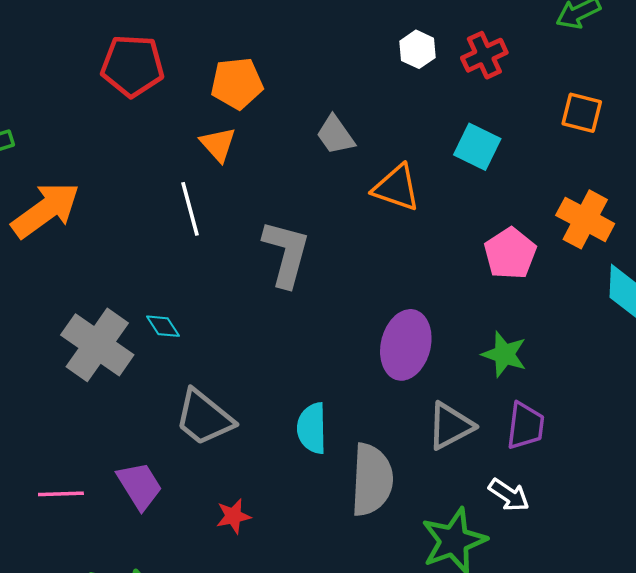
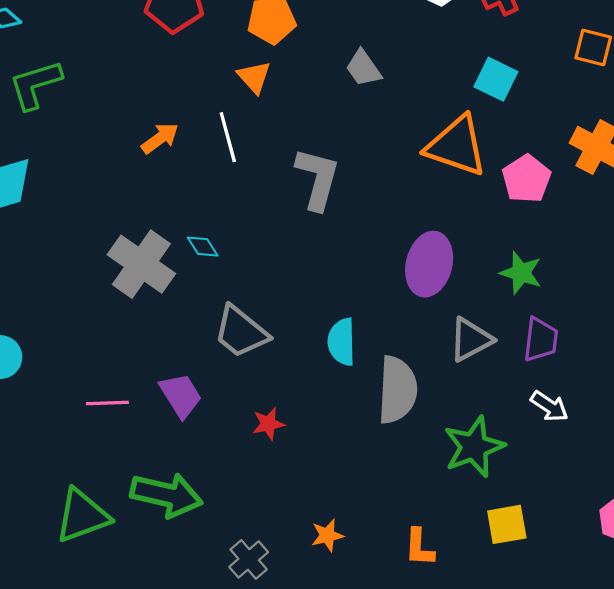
orange triangle: (396, 188) -> (456, 146), moved, size x1.4
orange arrow: (46, 210) -> (160, 138), moved, size x0.6
white arrow: (509, 495) -> (549, 406), moved

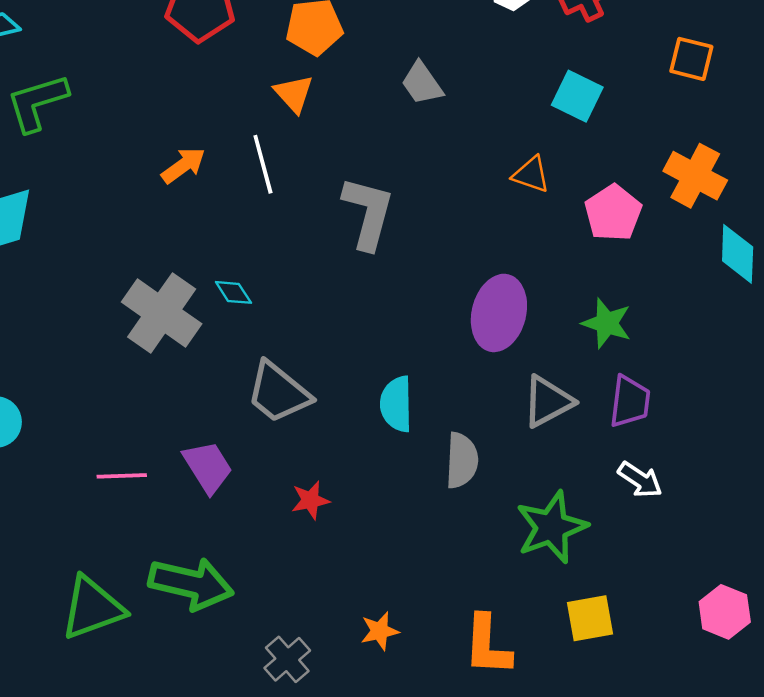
orange triangle: (456, 146) -> (531, 174), size x0.5
gray semicircle: (397, 390) -> (462, 460), size x0.7
orange L-shape: (419, 547) -> (487, 645), size x1.4

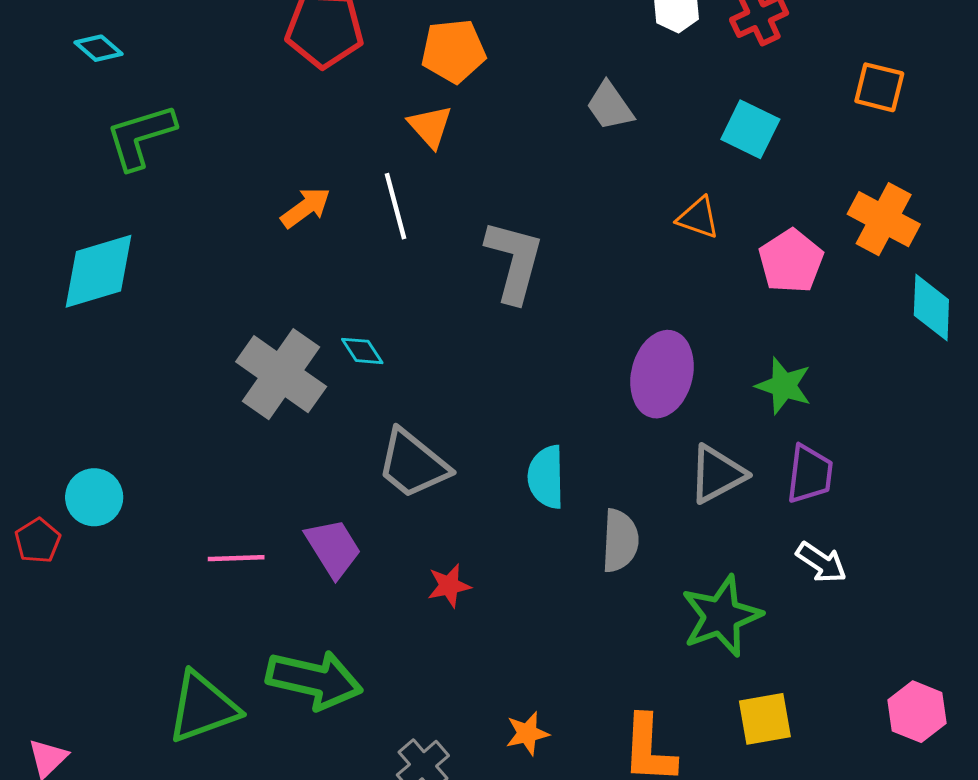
gray trapezoid: (422, 83) -> (610, 106), moved

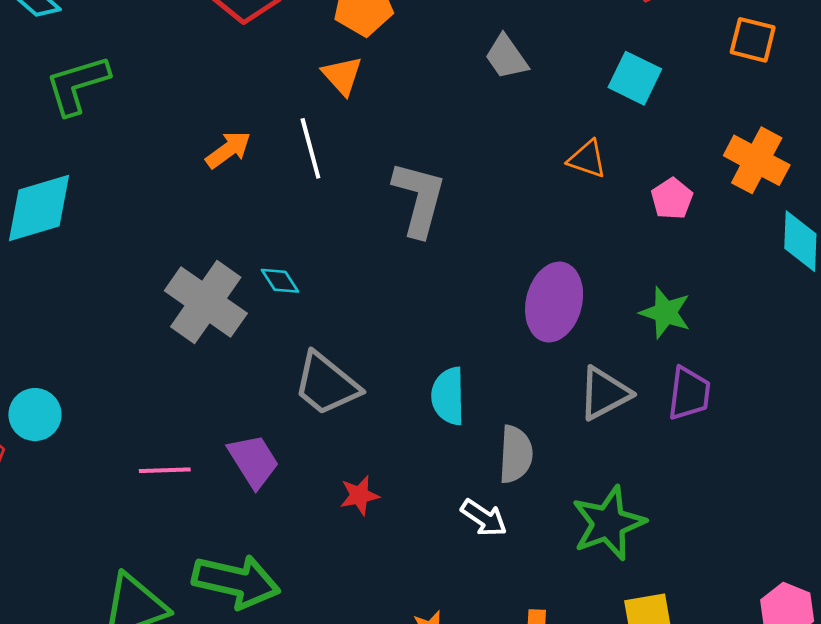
pink pentagon: (791, 261) -> (672, 199), size x0.7
white arrow: (821, 562) -> (484, 518), moved

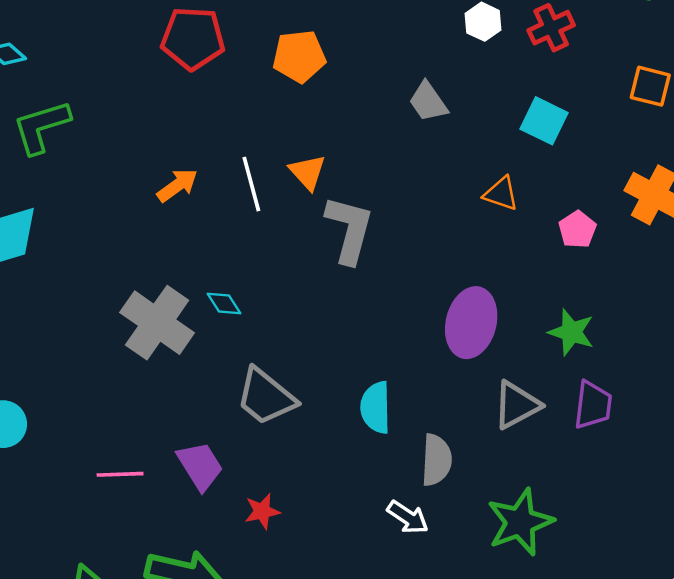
orange triangle: (342, 76) -> (308, 172), moved
red star: (359, 495) -> (262, 511), moved

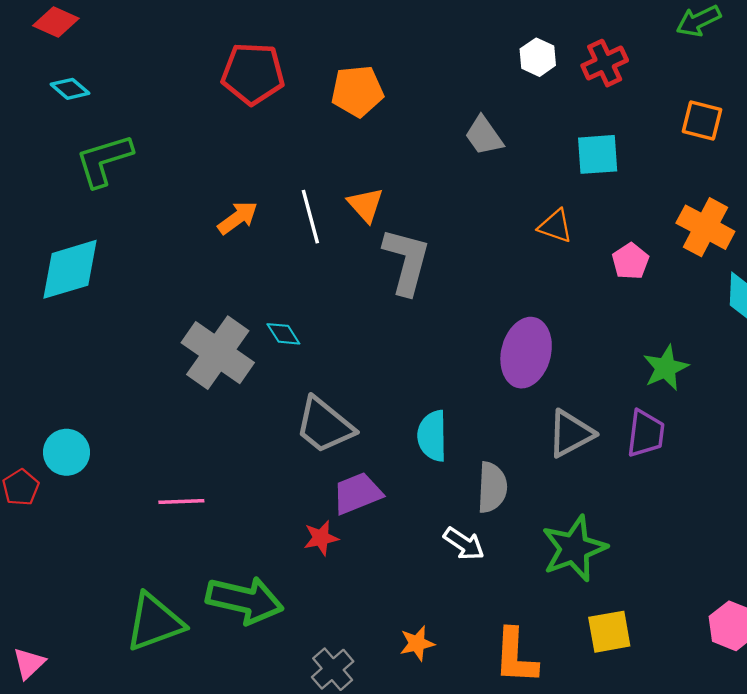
cyan square: (544, 121) -> (598, 154), turned -30
green star: (571, 332) -> (666, 368), moved, turned 30
purple trapezoid: (200, 466) -> (357, 493), moved, turned -80

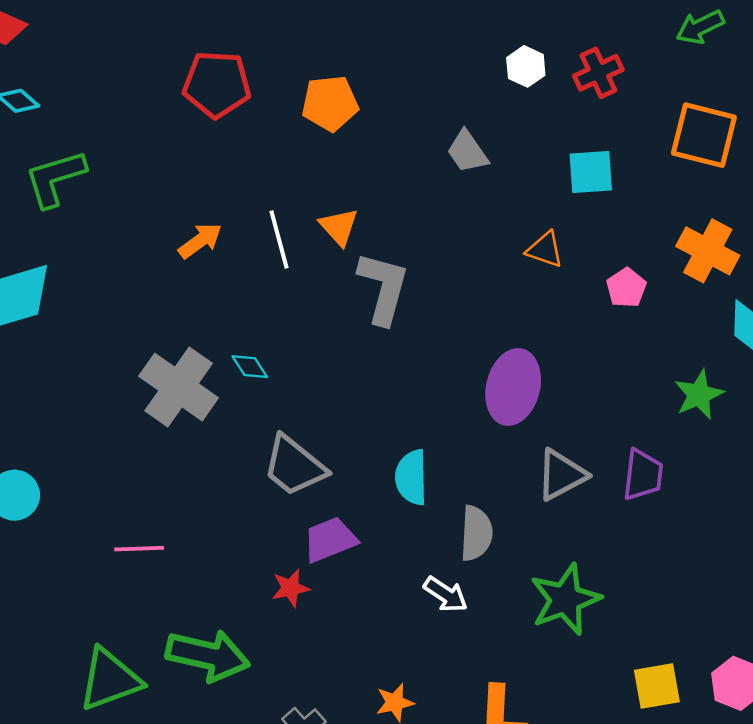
orange square: (702, 120) -> (704, 135), size x1.5
green star: (666, 368) -> (699, 395), moved
yellow square: (609, 632) -> (657, 686), moved

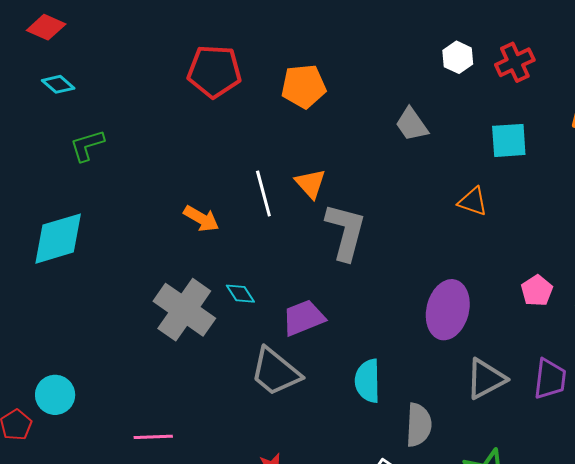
green L-shape: (55, 178) -> (87, 145), size x0.7
orange arrow: (200, 241) -> (201, 219), moved, turned 66
pink pentagon: (626, 288) -> (537, 291), moved
purple trapezoid: (330, 540) -> (303, 318), moved

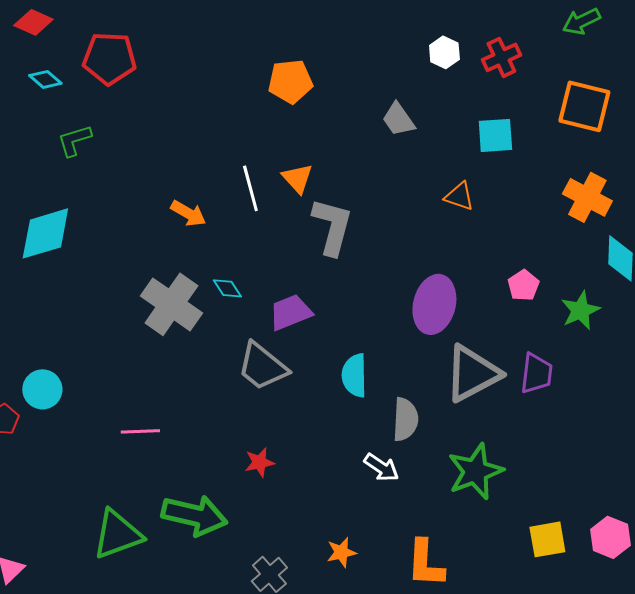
red pentagon: (214, 71) -> (109, 58), moved
gray triangle: (486, 379) -> (472, 373), size x1.4

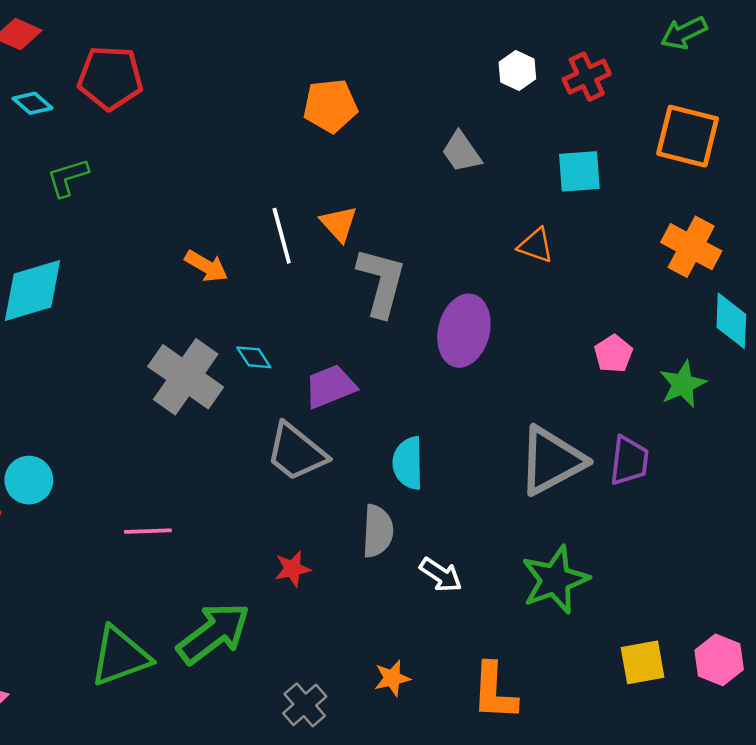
purple ellipse: (434, 304) -> (464, 331), moved
gray semicircle: (405, 419) -> (378, 531), moved
green arrow: (194, 515) -> (214, 633), turned -50

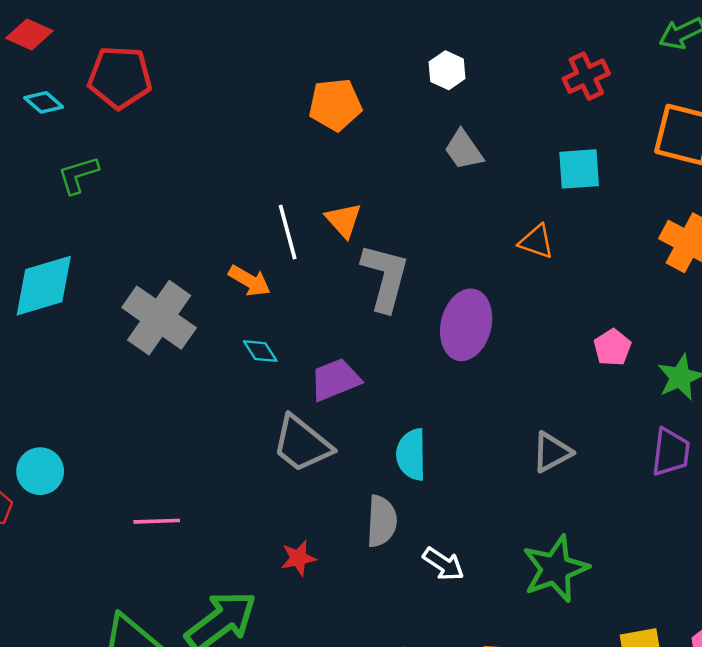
white hexagon: (517, 71) -> (447, 70), moved
orange arrow: (206, 266) -> (250, 281), moved
gray cross: (186, 377) -> (159, 318), moved
gray triangle: (551, 461) -> (552, 452), size x0.6
purple trapezoid: (629, 461) -> (671, 452), moved

